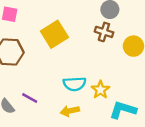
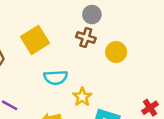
cyan semicircle: (74, 84) -> (56, 77), moved

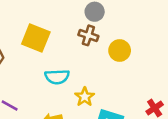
yellow square: (35, 40) -> (36, 38), turned -36

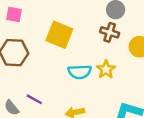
yellow star: (85, 97) -> (106, 69), moved

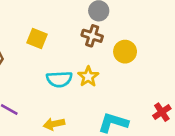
yellow square: (59, 35) -> (37, 38), size x0.7

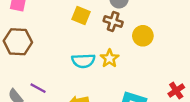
yellow square: (37, 38) -> (81, 16), moved

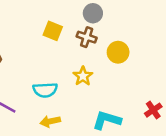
cyan semicircle: (83, 61) -> (45, 90), moved

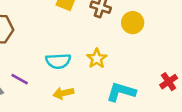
yellow star: (83, 76) -> (97, 59), moved

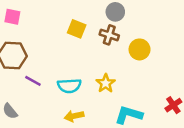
purple line: (20, 79) -> (33, 81), moved

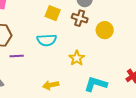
purple line: (33, 81) -> (17, 56), turned -32
cyan semicircle: (69, 86) -> (47, 40), moved

